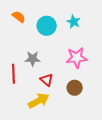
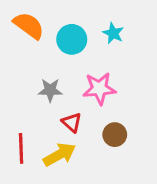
orange semicircle: (19, 17) -> (29, 26), size x1.5
pink star: (77, 58) -> (99, 89), moved
red line: (14, 74) -> (21, 148), moved

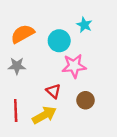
orange semicircle: (29, 26) -> (23, 34), moved, turned -65
cyan circle: (72, 39) -> (59, 41), moved
gray star: (50, 90) -> (17, 66), moved

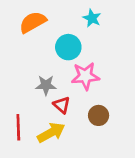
cyan star: (84, 25) -> (92, 18), moved
orange semicircle: (23, 34) -> (33, 22), moved
gray star: (17, 66) -> (46, 85), moved

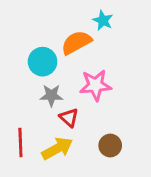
orange semicircle: (33, 22) -> (76, 43), moved
cyan circle: (68, 47) -> (43, 62), moved
brown circle: (99, 115) -> (110, 145), moved

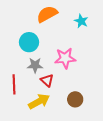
cyan star: (103, 20) -> (81, 21), moved
orange semicircle: (76, 43) -> (47, 14), moved
red line: (20, 143) -> (14, 84), moved

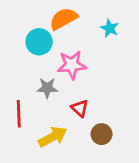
cyan circle: (29, 42) -> (39, 42), moved
pink star: (65, 58) -> (72, 65), moved
red triangle: (47, 80) -> (80, 108), moved

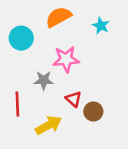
cyan circle: (39, 42) -> (21, 38), moved
brown circle: (102, 134) -> (93, 112), moved

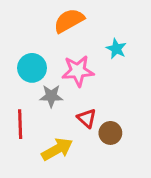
cyan star: (101, 26) -> (116, 49), moved
cyan circle: (21, 38) -> (32, 68), moved

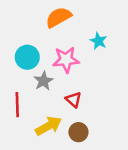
gray star: (51, 96) -> (43, 81), turned -30
brown circle: (110, 133) -> (78, 132), moved

